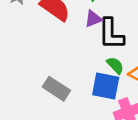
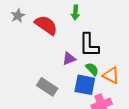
purple triangle: (93, 19) -> (69, 59), moved

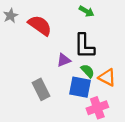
green arrow: (75, 13) -> (87, 11), moved, turned -64
gray rectangle: (47, 87) -> (41, 89), turned 30

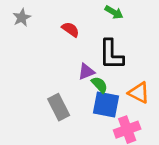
red semicircle: (40, 25) -> (70, 29), moved, size x0.6
green semicircle: (88, 71) -> (99, 85), moved

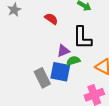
green semicircle: (99, 85) -> (73, 61), turned -64
blue square: (106, 104) -> (60, 72), moved

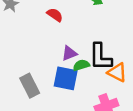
black L-shape: (82, 38) -> (100, 57), moved
gray rectangle: (42, 78) -> (30, 86), moved

